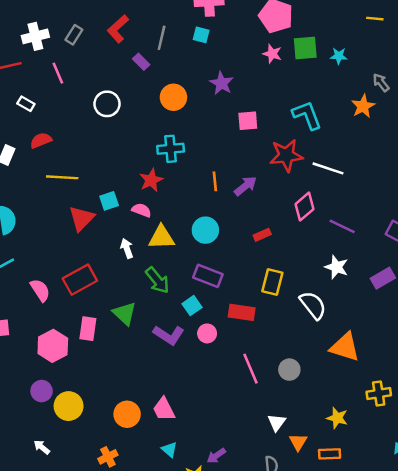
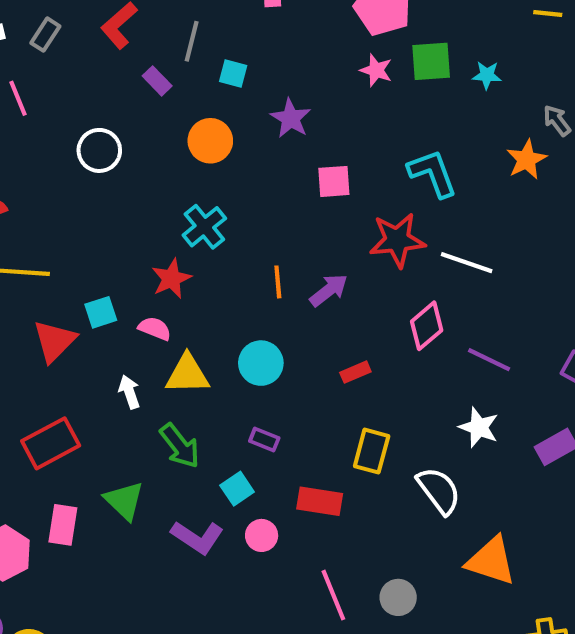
cyan square: (201, 35) -> (233, 74), moved
cyan cross: (171, 149) -> (204, 227), turned -35
purple rectangle: (208, 276) -> (264, 440), size x0.6

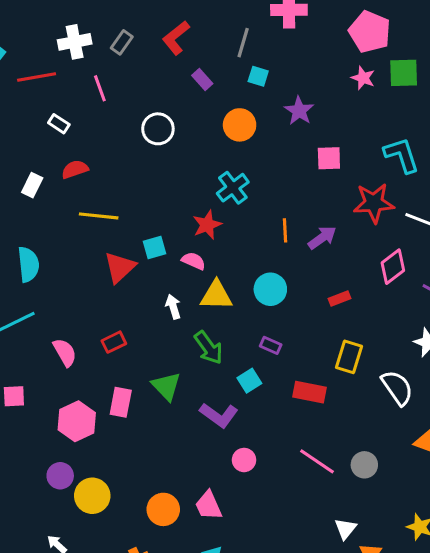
gray line: (192, 41) -> (243, 43), moved
red rectangle: (51, 443) -> (114, 342), size x0.6
pink circle: (262, 535) -> (244, 460), moved
pink line: (333, 595) -> (317, 461), turned -36

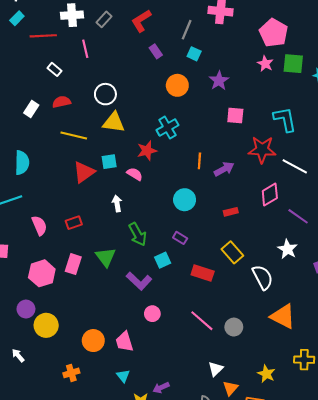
white circle: (158, 129) -> (105, 94), moved
yellow triangle: (216, 295) -> (114, 122), moved
yellow rectangle: (349, 357) -> (232, 252), turned -65

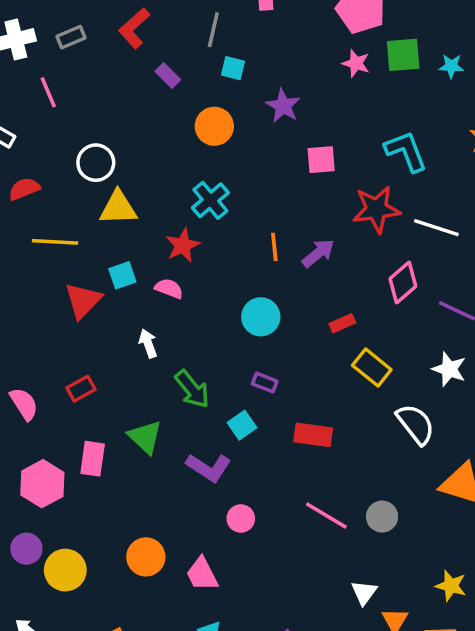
gray rectangle: (104, 19) -> (71, 37), turned 35
yellow rectangle: (232, 252) -> (372, 367), moved
orange circle: (93, 341) -> (146, 557), moved

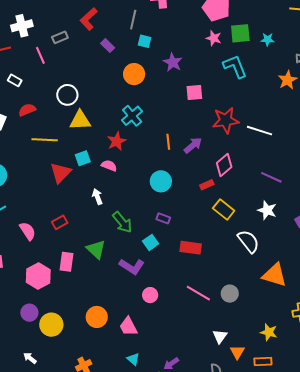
gray rectangle: (71, 37) -> (60, 37), moved
cyan L-shape: (406, 151) -> (235, 66), moved
pink diamond: (403, 283) -> (224, 165), moved

